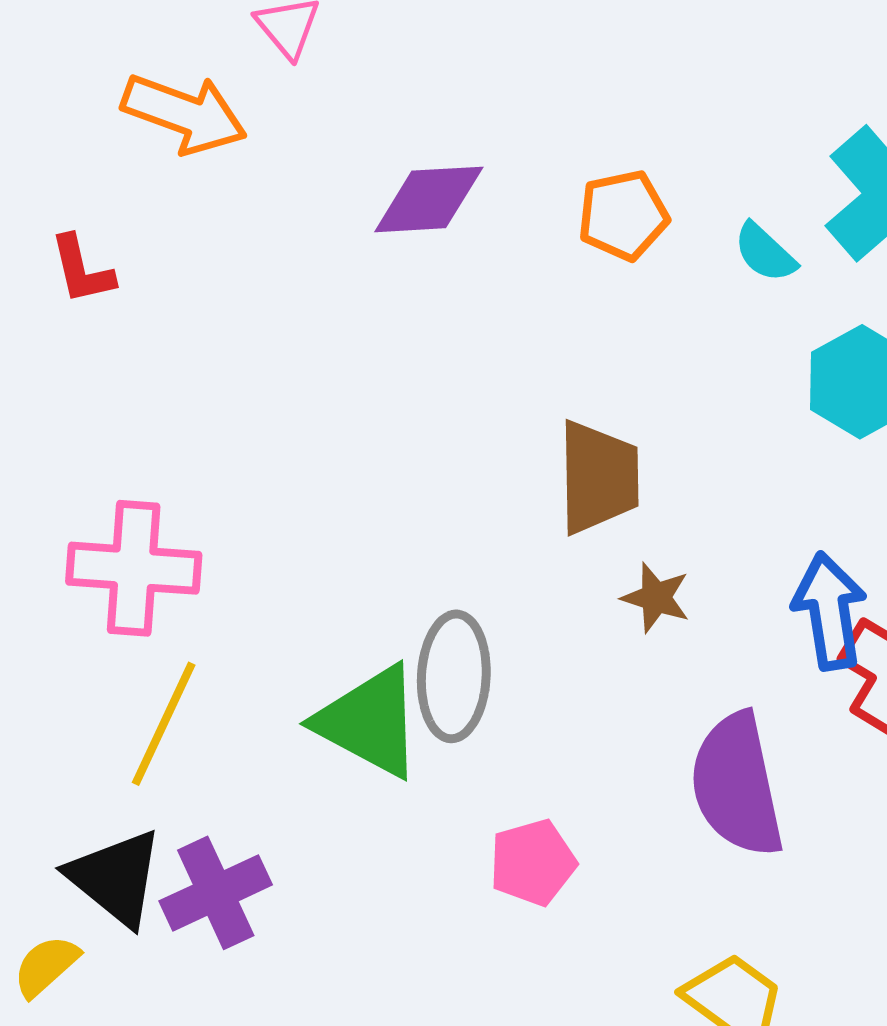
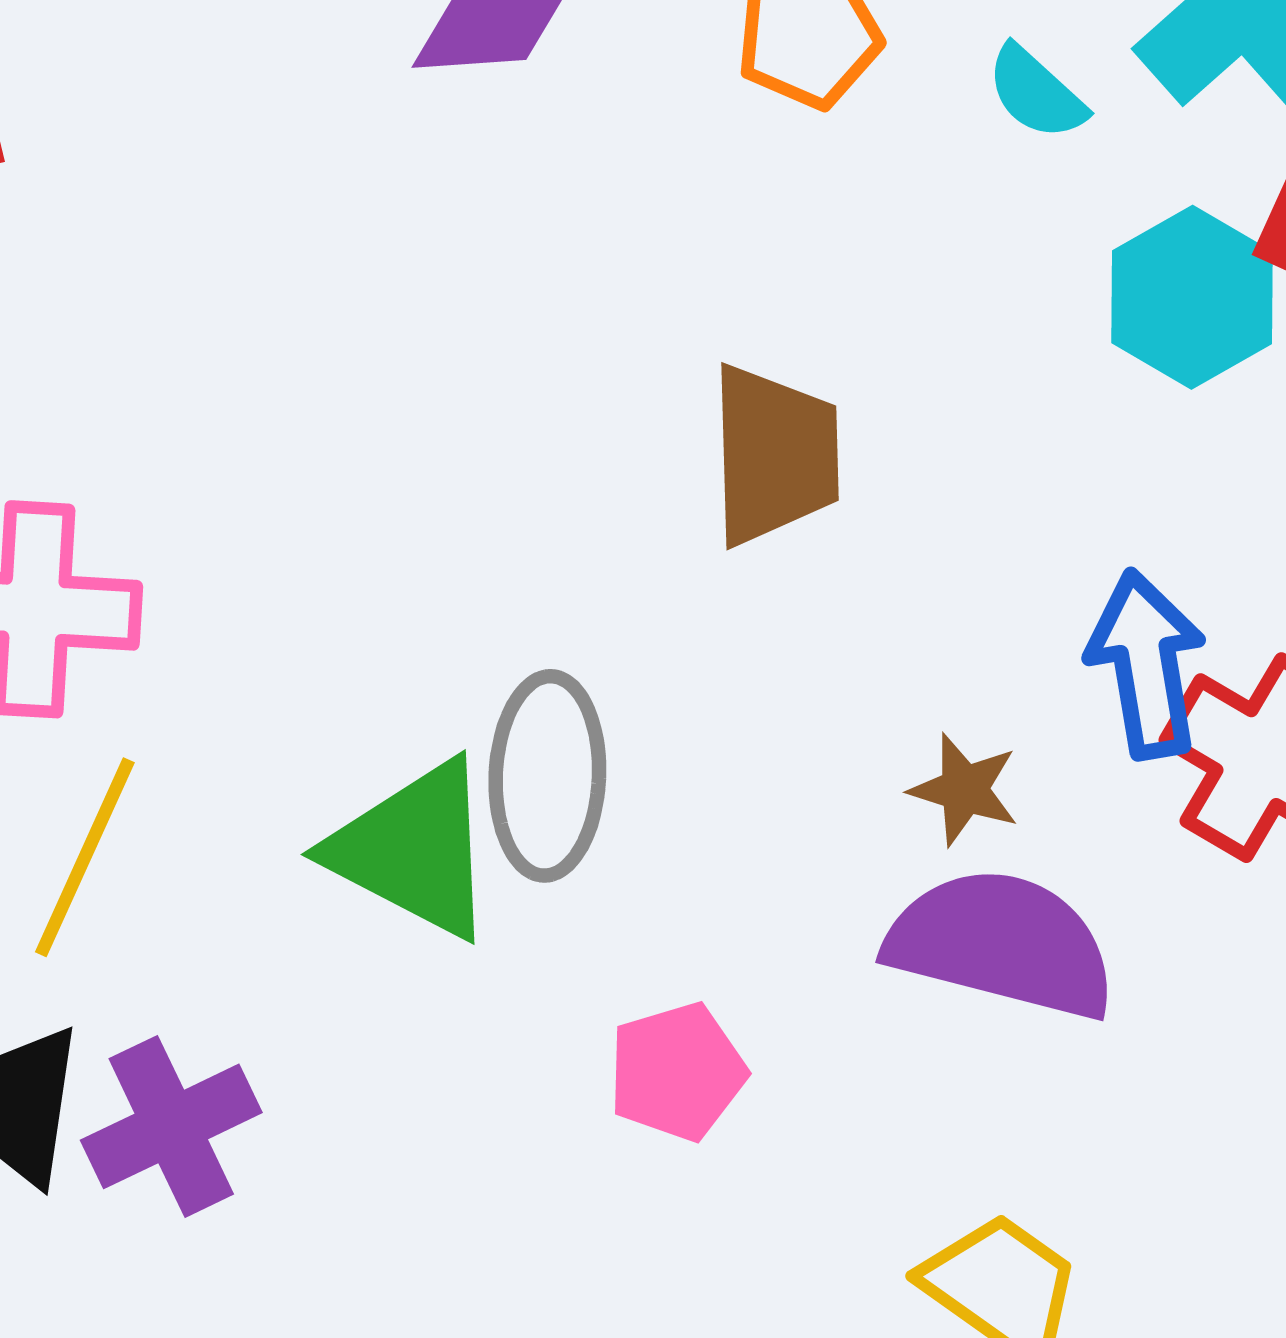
brown star: (656, 598) -> (964, 789), moved
purple semicircle: (737, 785) -> (1002, 944), turned 117

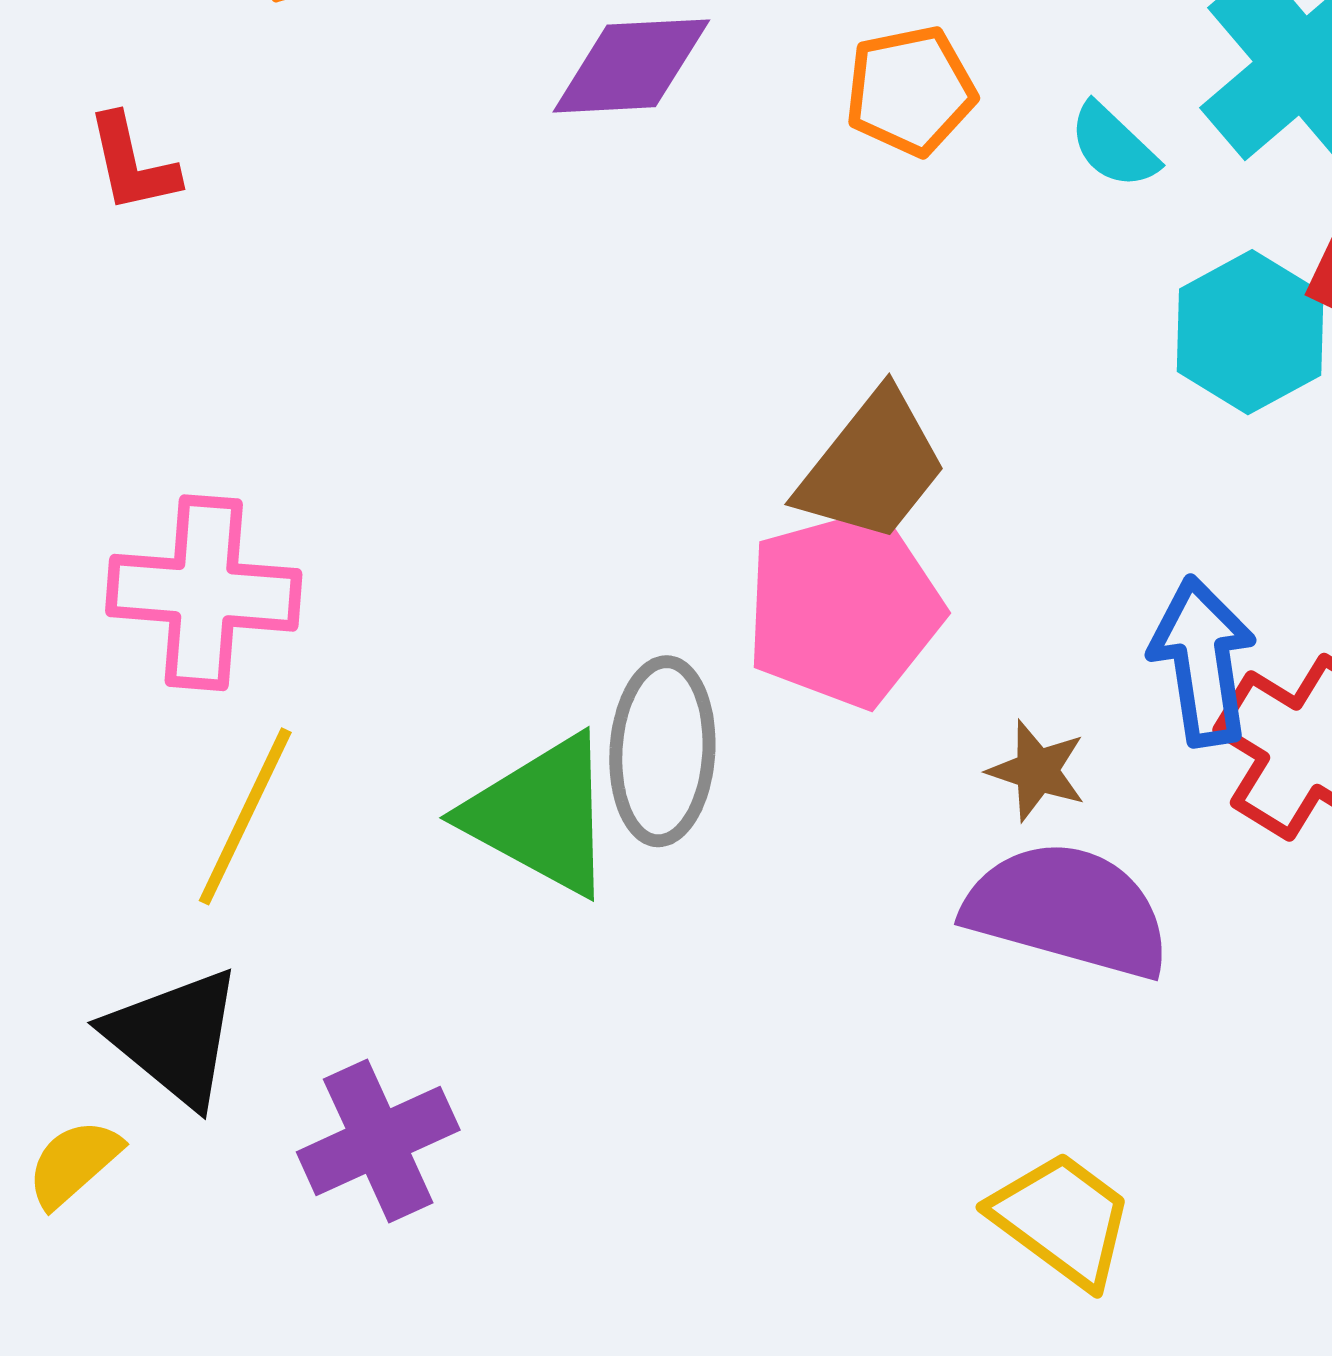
brown trapezoid: (774, 455) -> (872, 467), turned 39
pink pentagon: (677, 1072) -> (844, 608), moved, size x1.6
purple cross: (171, 1126) -> (378, 1141), moved

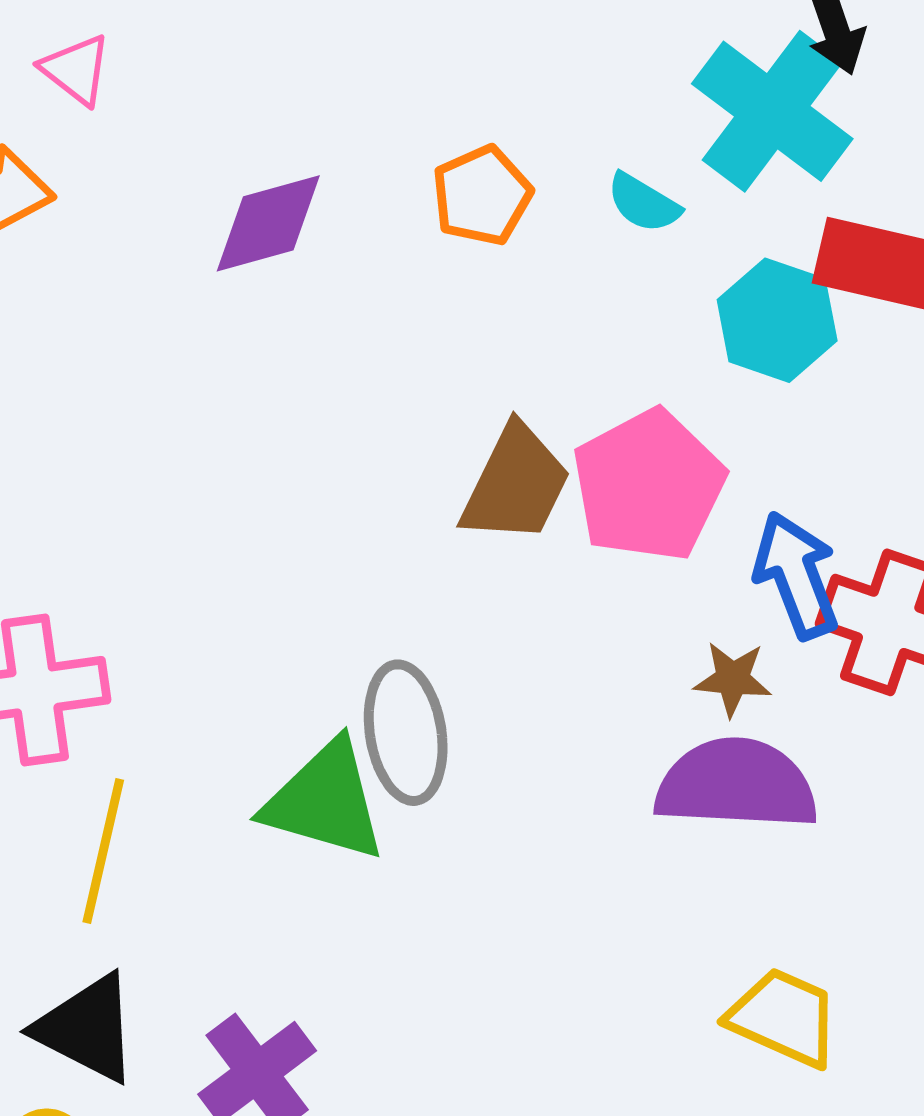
pink pentagon: (844, 608) -> (649, 485), moved
brown star: (1037, 771) -> (733, 679), moved

